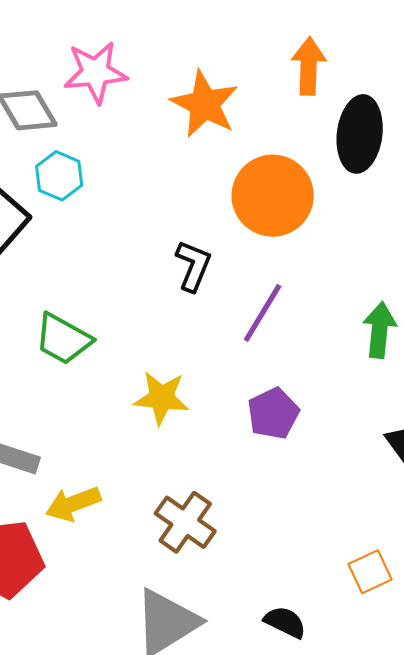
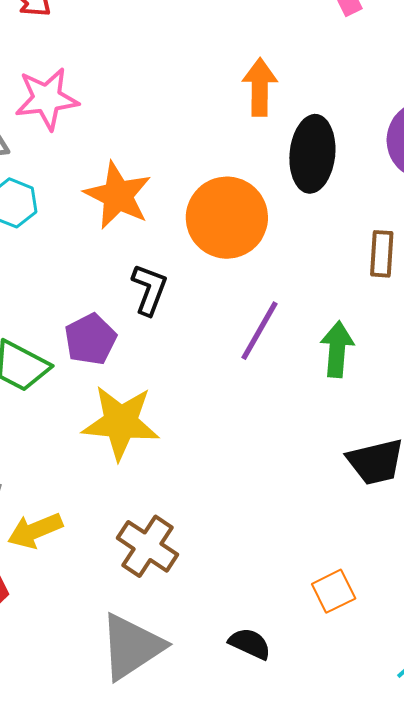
orange star: (205, 104) -> (118, 195), moved
purple line: (263, 313) -> (260, 331), moved
yellow star: (161, 398) -> (121, 422), size x1.4
purple pentagon: (273, 413) -> (90, 339), moved

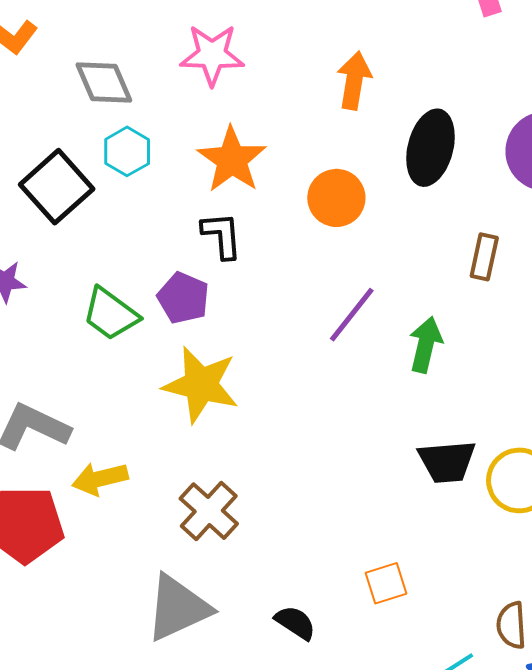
orange arrow: (260, 87) -> (354, 81), moved
pink star: (47, 99) -> (212, 55), moved
orange circle: (227, 218) -> (336, 198), size x0.7
black L-shape: (149, 290) -> (222, 235), moved, turned -34
purple pentagon: (90, 339) -> (183, 298), turned -30

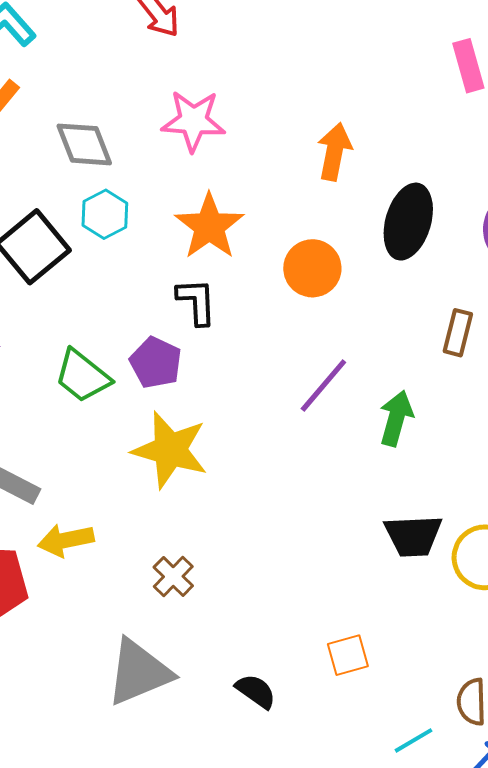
brown cross: (209, 511) -> (173, 577), size x0.7

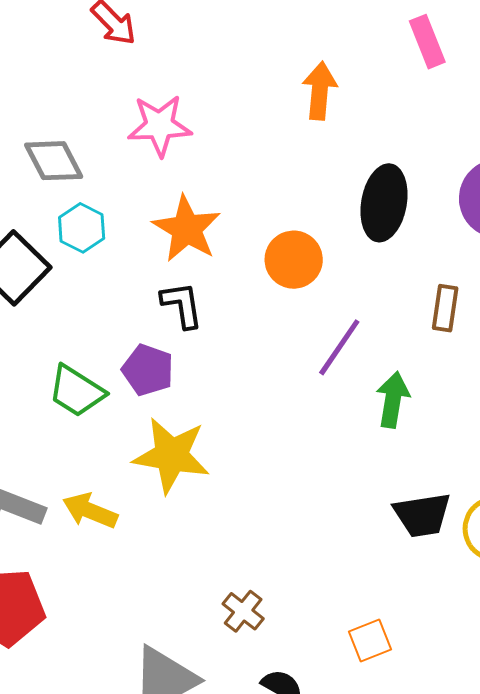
orange arrow: (334, 152) -> (320, 91), moved
purple line: (323, 386) -> (339, 347), moved
yellow arrow: (66, 540) -> (90, 511), moved, turned 40
brown cross: (173, 577) -> (243, 611), moved

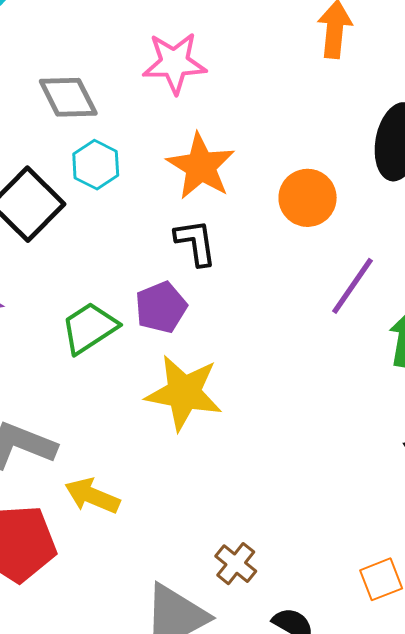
purple pentagon: (148, 370) -> (161, 307), turned 30
green trapezoid: (76, 391) -> (89, 328), turned 114
yellow arrow: (90, 511) -> (92, 496), moved
brown cross: (243, 611) -> (236, 564), moved

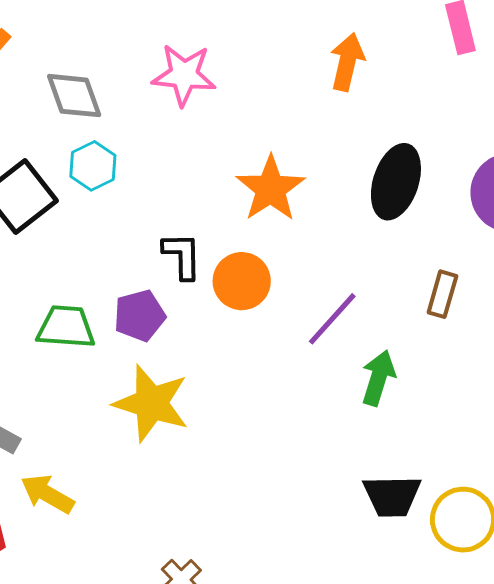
orange star: (201, 166) -> (271, 189), moved
orange circle: (308, 198) -> (242, 281), moved
green trapezoid: (89, 328) -> (66, 327), turned 30

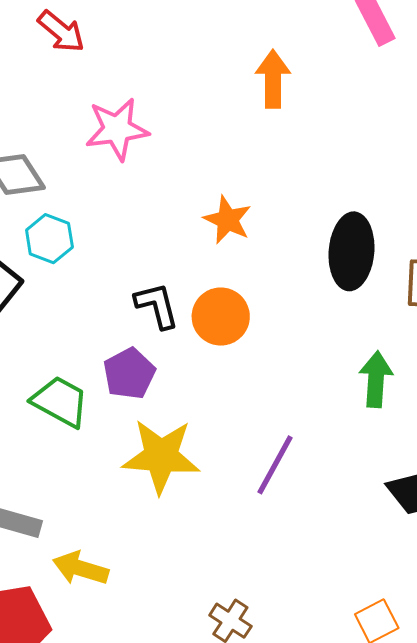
black ellipse: (396, 182) -> (351, 251), moved
orange star: (271, 189) -> (227, 220), size x0.7
purple line: (332, 319) -> (275, 465), moved
green trapezoid: (66, 327) -> (60, 402), turned 38

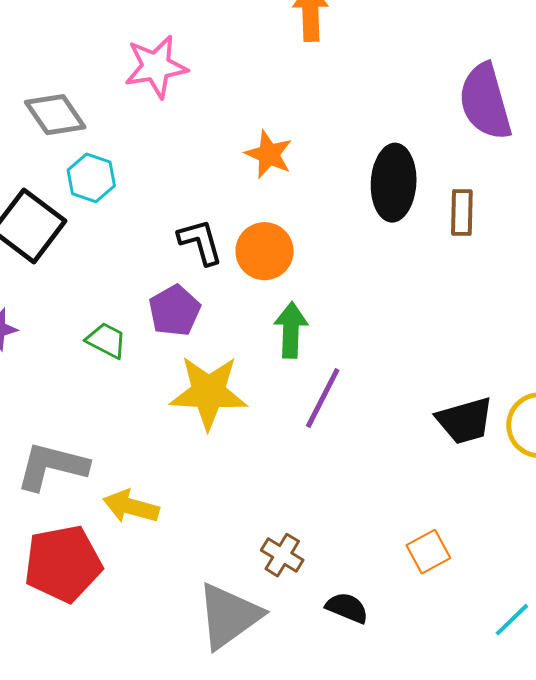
green arrow: (376, 379) -> (291, 330), moved
green trapezoid: (60, 402) -> (106, 340), size x0.7

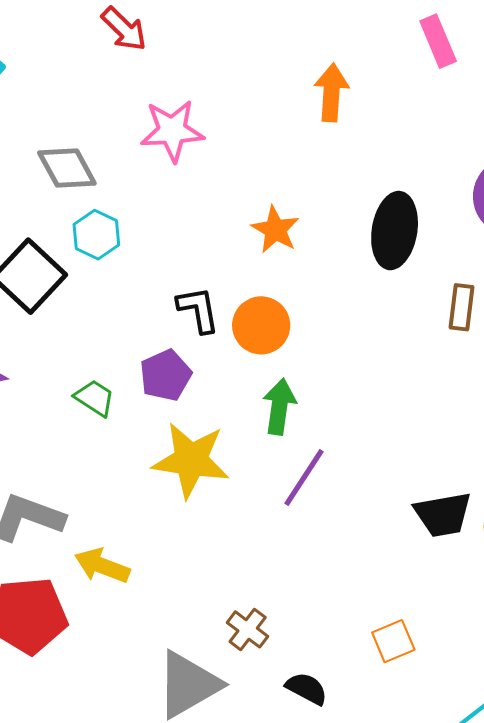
black ellipse: (394, 183) -> (395, 231), moved

